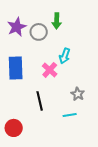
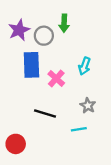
cyan arrow: (65, 56) -> (84, 66), moved
blue rectangle: (16, 68) -> (31, 65), moved
black line: (40, 101) -> (45, 113), turned -60

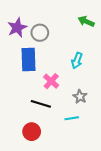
green arrow: (64, 23) -> (86, 21), moved, turned 112
pink cross: (56, 79) -> (51, 81), moved
red circle: (16, 144) -> (32, 132), moved

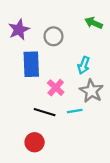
gray circle: (40, 33) -> (53, 36), moved
gray star: (80, 97) -> (91, 91), moved, size x1.5
cyan line: (72, 118) -> (75, 111), moved

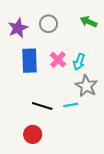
gray circle: (53, 36) -> (48, 24), moved
pink cross: (56, 88) -> (58, 60), moved

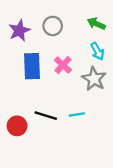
cyan arrow: (79, 62) -> (97, 51), moved, turned -49
gray star: (86, 86) -> (94, 79), moved
red circle: (33, 134) -> (17, 126), moved

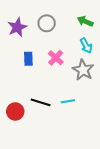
blue rectangle: (32, 66) -> (28, 59), size x0.6

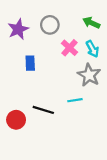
pink cross: (56, 58) -> (69, 48), moved
cyan line: (68, 101) -> (75, 100), moved

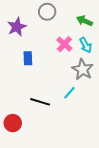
gray circle: (50, 25) -> (47, 12), moved
cyan line: (75, 100) -> (69, 93), turned -40
red circle: (16, 120) -> (13, 123), moved

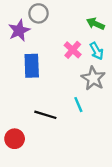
gray circle: (47, 12) -> (39, 13), moved
blue rectangle: (28, 58) -> (32, 66), size x1.5
cyan line: (69, 93) -> (78, 105), turned -64

